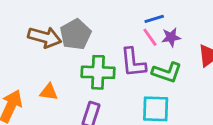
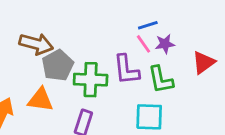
gray pentagon: (76, 34) -> (58, 65), moved
green L-shape: (167, 72) -> (161, 80), turned 60
orange triangle: (49, 92) -> (40, 100), size x1.4

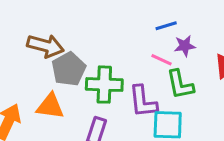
pink line: (143, 44) -> (161, 60), moved, turned -30
purple L-shape: (126, 70) -> (143, 102), moved

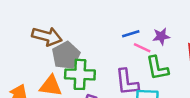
blue line: (166, 26) -> (131, 34), moved
green cross: (104, 85) -> (80, 74), moved

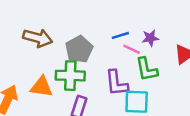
gray pentagon: (66, 55) -> (79, 49), moved

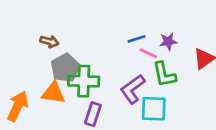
brown arrow: (38, 38) -> (49, 41), size x0.6
gray pentagon: (79, 49) -> (65, 68), moved
purple L-shape: (117, 83) -> (133, 89), turned 60

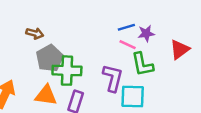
blue line: (137, 39) -> (126, 27), moved
purple L-shape: (133, 89) -> (113, 78), turned 140
orange triangle: (53, 93) -> (46, 95), moved

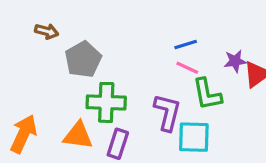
brown arrow: (35, 33) -> (47, 31), moved
purple star: (146, 33) -> (235, 61), moved
gray pentagon: (50, 58) -> (83, 59), moved

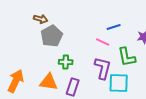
brown arrow: (47, 31) -> (41, 19), moved
pink line: (187, 68) -> (103, 42), moved
green cross: (106, 102) -> (66, 62), size x0.6

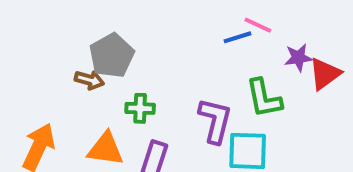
brown arrow: (41, 19) -> (89, 80), moved
pink line: (103, 42) -> (258, 25), moved

